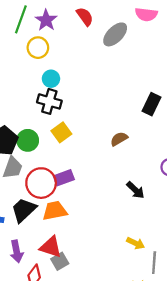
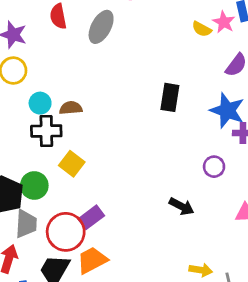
red semicircle: (85, 16) -> (58, 16), turned -138
brown semicircle: (119, 139) -> (71, 108), moved, turned 42

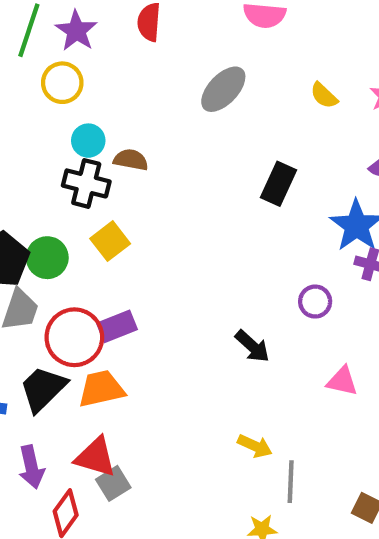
gray ellipse: (101, 27) -> (223, 89), moved
yellow semicircle: (202, 29) -> (324, 95), moved

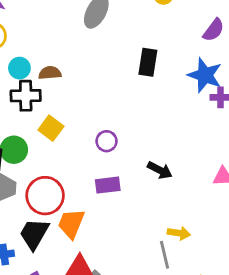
purple circle: (315, 302) -> (107, 141), moved
purple rectangle: (117, 326) -> (108, 185), moved, turned 30
orange trapezoid: (101, 389) -> (71, 224), turned -40
gray line: (291, 482) -> (164, 255), moved

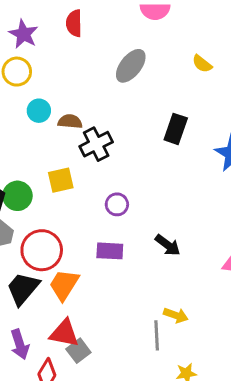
black cross: (26, 96) -> (96, 144), moved, turned -36
yellow square: (51, 128) -> (61, 180), turned 30

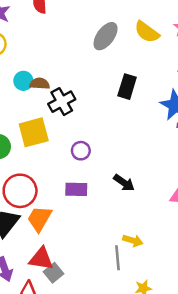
yellow semicircle: (202, 64) -> (147, 32), size x1.5
gray ellipse: (131, 66) -> (106, 36), moved
cyan circle: (39, 111) -> (23, 81), moved
yellow square: (61, 180) -> (34, 132), size x1.4

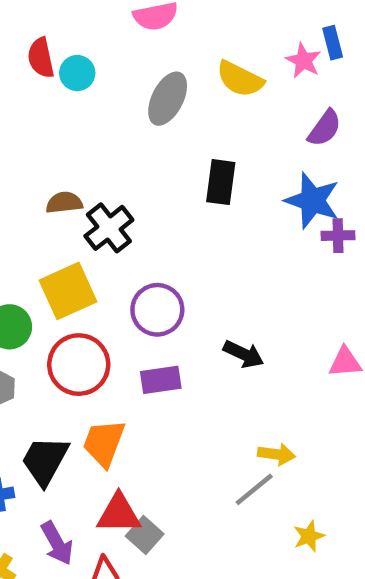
cyan circle: (23, 81) -> (77, 73), moved
purple circle: (81, 151) -> (157, 310), size x1.5
red circle: (20, 191) -> (79, 365), moved
gray line: (118, 258) -> (254, 489), turned 65

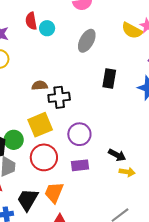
yellow semicircle: (240, 79) -> (132, 31), moved
black cross: (109, 228) -> (59, 97), turned 30
yellow arrow: (276, 454) -> (127, 172), moved

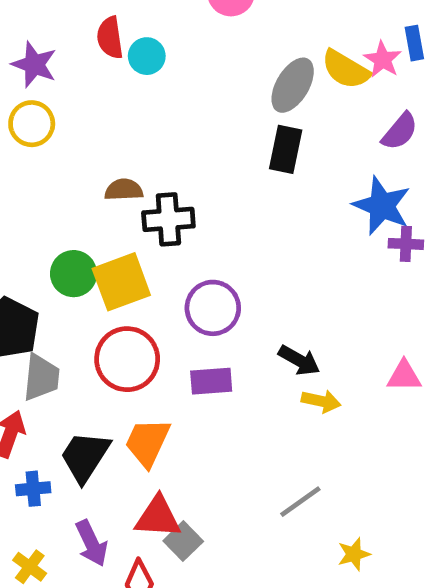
gray ellipse: (87, 41) -> (293, 85), moved
black rectangle: (109, 78) -> (286, 149), moved
green circle: (14, 140) -> (74, 274), moved

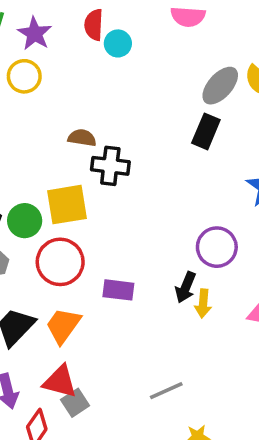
green circle: (74, 274) -> (25, 221), moved
purple circle: (213, 308) -> (217, 247), moved
black arrow: (299, 360) -> (186, 287), turned 72
yellow arrow: (321, 401) -> (203, 304), moved, turned 72

